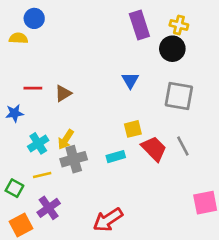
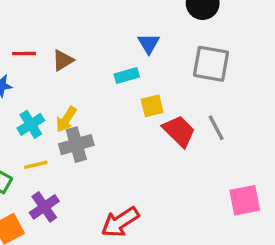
cyan rectangle: (116, 157) -> (127, 75), moved

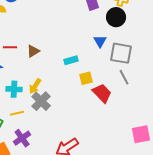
blue triangle: (149, 43) -> (100, 41), moved
cyan cross: (31, 124) -> (14, 89), turned 35
gray line: (216, 128) -> (124, 77), moved
gray cross: (76, 145) -> (41, 101), turned -30

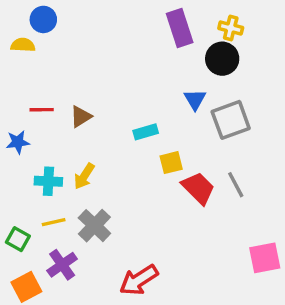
gray square: (121, 53) -> (231, 120), turned -30
gray line: (124, 77) -> (236, 185), moved
gray cross: (41, 101) -> (94, 226), moved

